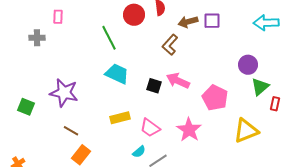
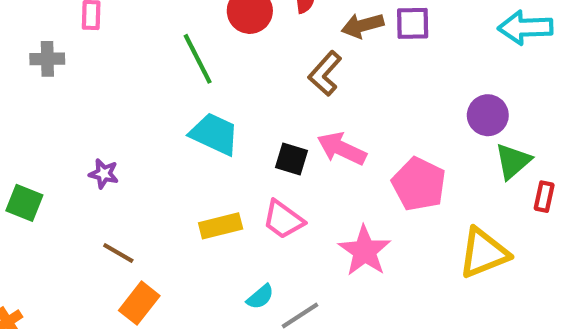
purple star: (64, 93) -> (104, 174), size x0.5
pink trapezoid: (150, 128) -> (283, 220), moved

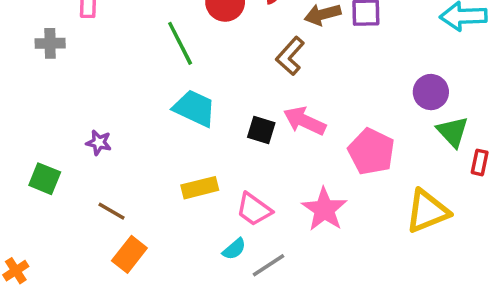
green triangle: (513, 161) -> (453, 132), turned -32
green square: (24, 203) -> (45, 179), moved
pink trapezoid: (283, 220) -> (254, 209), moved

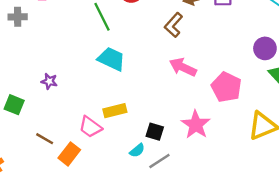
black square: (261, 130) -> (155, 132), moved
pink trapezoid: (254, 209) -> (90, 127), moved
brown line: (111, 211) -> (45, 139), moved

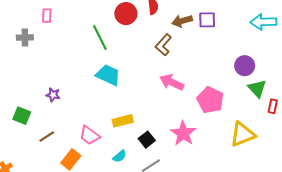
yellow rectangle: (115, 111) -> (123, 121), moved
black square: (155, 132) -> (147, 140), turned 35
brown line: (45, 139) -> (47, 136), moved, turned -63
cyan semicircle: (137, 150) -> (120, 156), moved

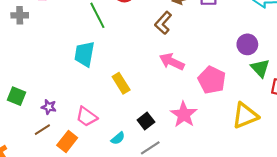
cyan trapezoid: (108, 75) -> (84, 54), moved, turned -105
purple star: (53, 95) -> (49, 107), moved
yellow rectangle: (123, 121) -> (121, 83), moved, turned 72
brown line: (47, 136) -> (42, 130), moved

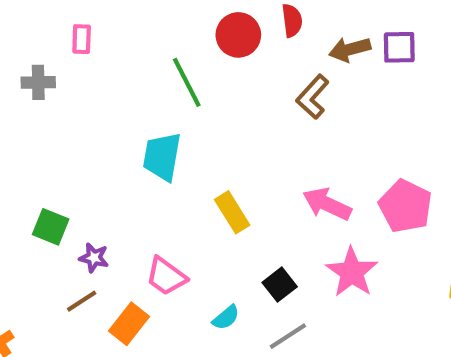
pink arrow: (172, 62) -> (327, 204), moved
green square: (16, 96) -> (51, 227), moved

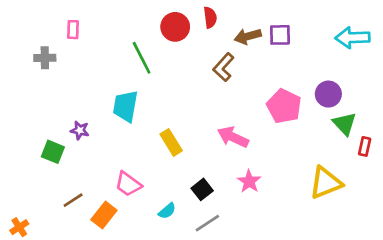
pink pentagon: (405, 206) -> (284, 106), moved
purple star: (94, 258) -> (80, 130), moved
pink star: (352, 272) -> (249, 181), size x0.7

